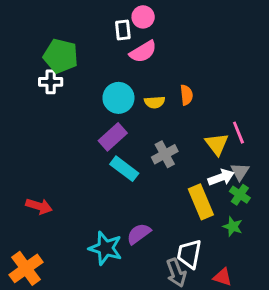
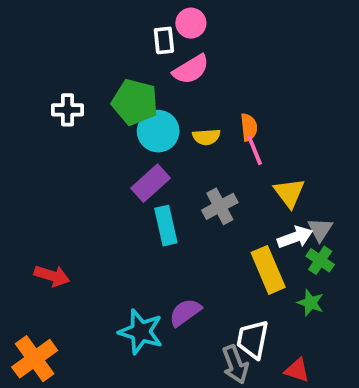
green pentagon: (61, 56) -> (135, 102), moved
pink line: (238, 133) -> (255, 150), moved
cyan rectangle: (124, 169) -> (166, 226), turned 40

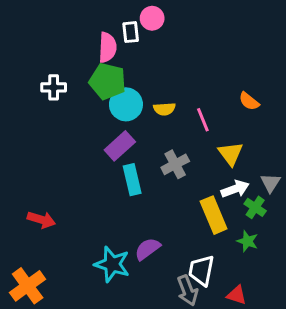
pink semicircle: (191, 69) -> (108, 47), moved, turned -56
orange semicircle: (249, 127) -> (249, 101), moved, turned 135
gray triangle: (320, 229) -> (270, 183), moved

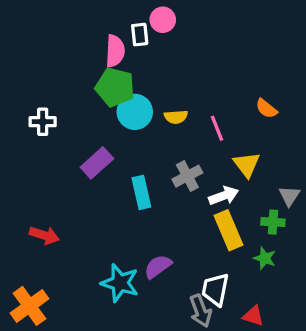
white cross: (54, 87) -> (43, 122), moved
purple rectangle: (120, 146) -> (97, 163), moved
white arrow: (235, 189) -> (224, 196), moved
green cross: (255, 207) -> (273, 222), turned -30

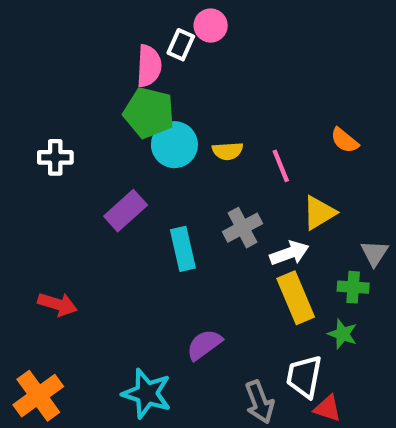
white rectangle: (140, 35) -> (181, 45), turned 30
yellow triangle: (247, 164) -> (319, 213), turned 36
cyan star: (120, 283) -> (147, 394), moved
white trapezoid: (215, 290) -> (304, 377), moved

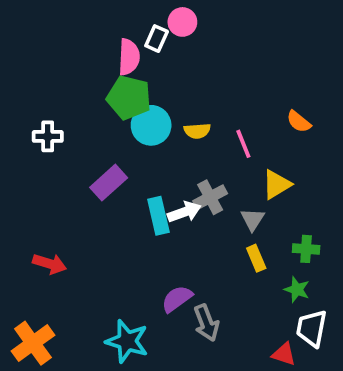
white arrow: (289, 253) -> (184, 212), moved
gray triangle: (374, 253) -> (253, 219), moved
yellow rectangle: (296, 298) -> (256, 258), size x0.6
white trapezoid: (304, 377) -> (312, 328), moved
gray arrow: (260, 402) -> (206, 323), moved

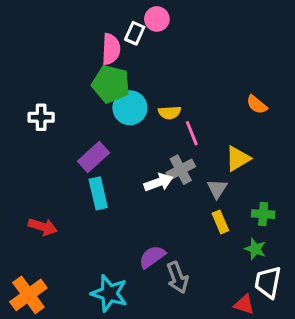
pink line: (243, 144) -> (192, 133), moved
cyan rectangle: (158, 216) -> (98, 193), moved

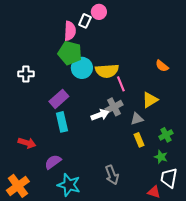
yellow semicircle: (170, 113) -> (107, 71), size x1.6
gray triangle: (217, 189) -> (137, 119), turned 40
green cross: (263, 214) -> (166, 135), turned -32
purple semicircle: (152, 257) -> (53, 162), moved

